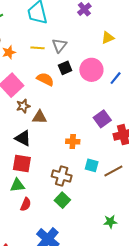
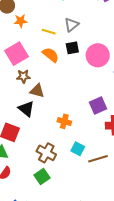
yellow line: (38, 48) -> (49, 32), moved
black triangle: (23, 138) -> (26, 109), moved

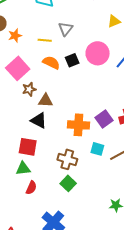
black square: (72, 48) -> (72, 60), moved
purple square: (98, 106) -> (104, 119), moved
orange cross: (64, 121) -> (78, 125), size x1.5

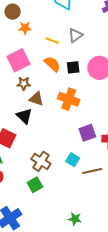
orange cross: (78, 125) -> (69, 99), moved

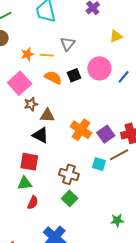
orange star: (25, 28) -> (27, 54), moved
orange cross: (69, 99) -> (81, 130), moved, turned 30
brown line: (92, 171) -> (119, 155), moved

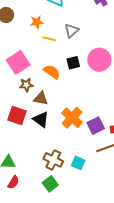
orange star: (27, 54) -> (37, 22), moved
orange semicircle: (53, 78) -> (52, 72), moved
black triangle: (40, 135) -> (41, 119), moved
red square: (29, 162) -> (17, 115), moved
cyan square: (99, 164) -> (78, 163), moved

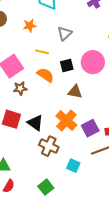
yellow line: (49, 39) -> (42, 52), moved
brown triangle: (41, 98) -> (75, 92), moved
brown cross: (53, 160) -> (49, 146), moved

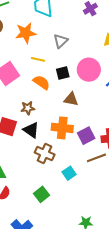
orange star: (30, 26) -> (26, 33), size x1.5
brown star: (20, 88) -> (28, 108), moved
orange cross: (66, 121) -> (62, 128), turned -35
cyan square: (73, 166) -> (69, 173), turned 32

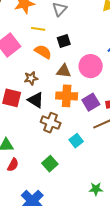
pink circle: (89, 70) -> (91, 66), moved
brown triangle: (71, 99) -> (64, 71), moved

